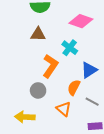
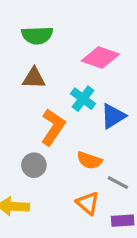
blue triangle: (89, 70) -> (113, 116), moved
orange semicircle: (74, 87) -> (89, 160), turned -98
orange triangle: (64, 109) -> (88, 203), moved

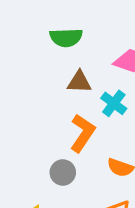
brown triangle: (34, 78) -> (79, 82), moved

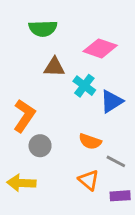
orange L-shape: (83, 133) -> (24, 116), moved

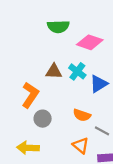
green semicircle: (43, 28) -> (58, 27), moved
brown triangle: (54, 67) -> (54, 71), moved

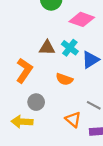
orange semicircle: (82, 115) -> (64, 79), moved
gray circle: (43, 119) -> (36, 102), moved

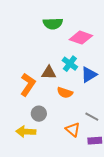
brown triangle: (47, 48) -> (49, 73), moved

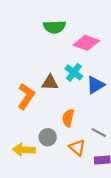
orange semicircle: (65, 93) -> (68, 118), moved, turned 84
gray circle: (39, 114) -> (48, 137), moved

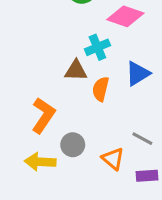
cyan cross: (74, 72) -> (97, 47), moved, turned 30
orange L-shape: (26, 96) -> (43, 115), moved
orange semicircle: (68, 118) -> (101, 89), moved

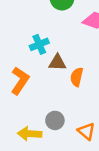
cyan cross: (97, 47) -> (39, 44), moved
orange L-shape: (43, 115) -> (20, 81), moved

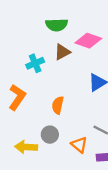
brown triangle: (57, 63) -> (62, 52), moved, turned -30
orange semicircle: (77, 77) -> (58, 105), moved

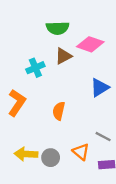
gray circle: (50, 135) -> (51, 158), moved

